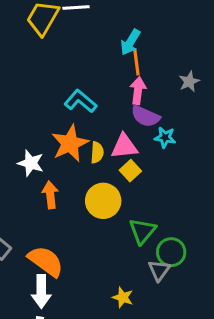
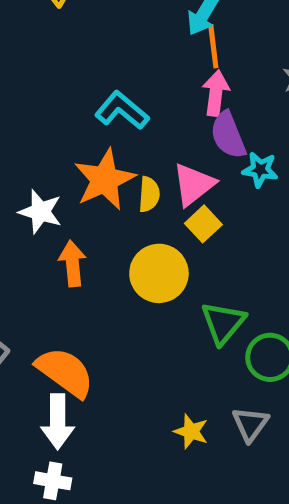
purple semicircle: (145, 116) -> (228, 135), turned 44
pink triangle: (124, 146) -> (194, 184), turned -32
gray triangle: (159, 270) -> (250, 424), moved

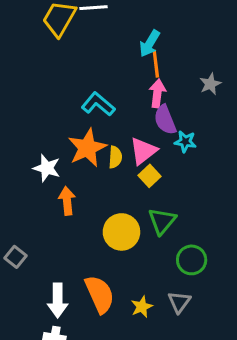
yellow circle: (159, 273) -> (121, 232), moved
green triangle: (223, 323) -> (162, 221), moved
orange semicircle: (65, 372) -> (100, 294), moved, turned 30
yellow star: (191, 431) -> (142, 307), turned 30

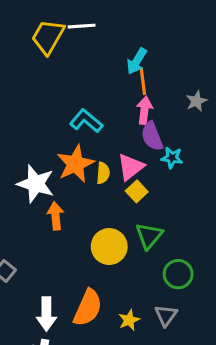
white star: (47, 168) -> (36, 184), size x1.4
orange semicircle: (100, 294) -> (88, 308), turned 48

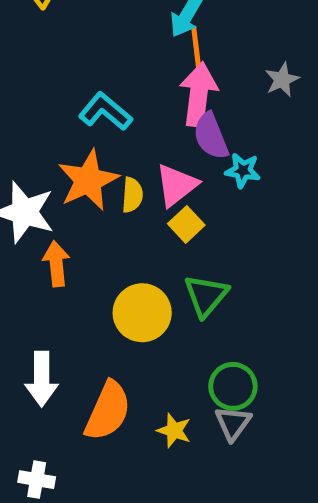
pink arrow: (144, 110) -> (199, 94), size x1.4
green circle: (178, 274) -> (233, 386), moved
white arrow: (46, 314) -> (42, 379), moved
yellow star: (129, 320) -> (174, 431), turned -30

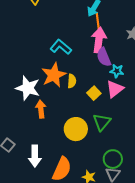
pink triangle: (176, 185) -> (115, 89), moved

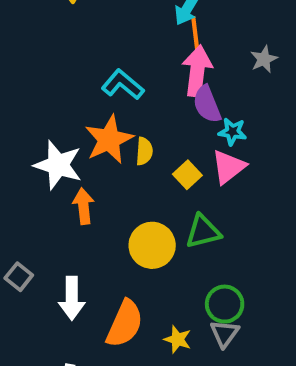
green triangle: (102, 122) -> (203, 232), turned 36

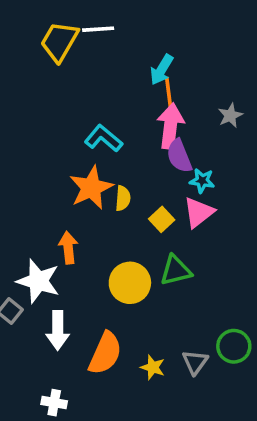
white star: (58, 165) -> (38, 281), moved
green circle: (225, 304) -> (234, 346), moved

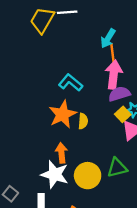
purple semicircle: (179, 156) -> (119, 94), turned 95
yellow square: (162, 219) -> (123, 114), moved
orange arrow: (68, 248) -> (61, 153), moved
white star: (38, 281) -> (55, 174), moved

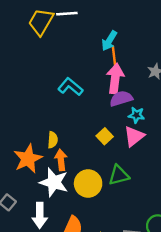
orange star: (63, 114) -> (28, 159), moved
yellow square: (123, 114) -> (105, 136), moved
yellow semicircle: (83, 121) -> (53, 140), moved

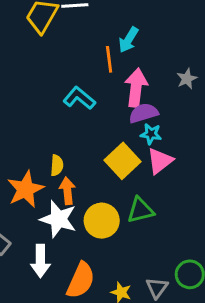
orange line: (114, 56) -> (109, 59), moved
cyan star: (136, 115) -> (151, 134), moved
yellow square: (105, 136) -> (123, 161), size x1.6

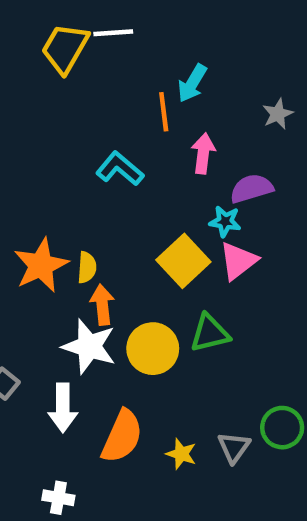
gray star: (187, 79) -> (278, 114), moved
pink arrow: (136, 88) -> (203, 153), size x0.7
purple semicircle: (143, 113) -> (251, 188), moved
orange star: (25, 189) -> (41, 265), moved

